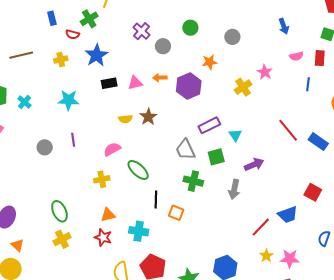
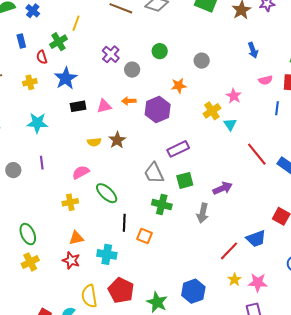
red semicircle: (73, 34) -> (42, 57), turned 56
cyan triangle: (235, 135) -> (230, 124), moved

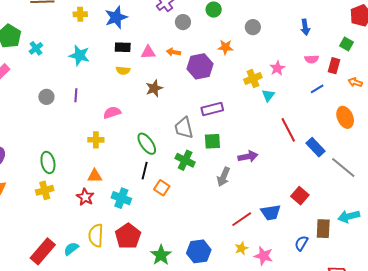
blue line: (277, 108) -> (317, 89), turned 40
yellow semicircle: (94, 142) -> (123, 70), moved
green ellipse: (107, 193) -> (147, 144), moved

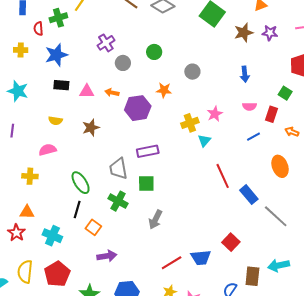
yellow semicircle: (123, 70) -> (55, 121), moved
purple arrow: (248, 156) -> (107, 256), moved

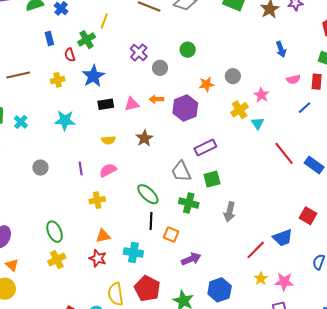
gray circle: (192, 72) -> (233, 76), moved
purple line: (12, 131) -> (81, 168), moved

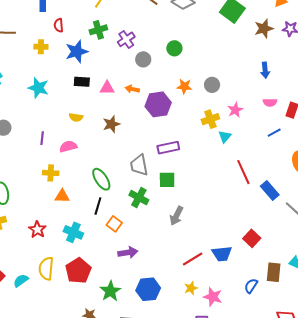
green cross: (87, 40) -> (98, 30), moved
orange triangle: (103, 236) -> (62, 196), moved

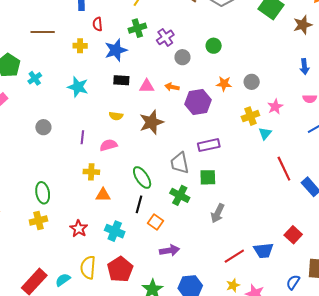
brown star: (111, 124) -> (151, 122), size x1.4

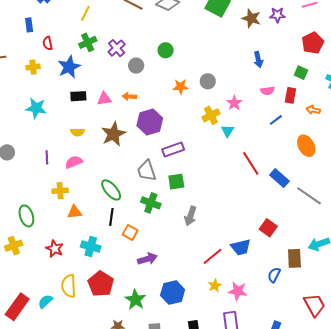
brown star: (303, 25) -> (251, 18), turned -30
purple hexagon: (198, 102) -> (150, 122), moved
green ellipse: (43, 193) -> (26, 216), moved

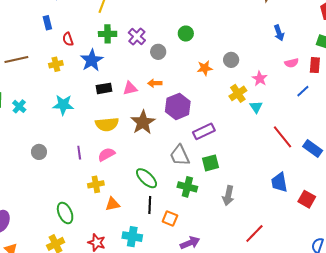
green cross: (88, 42) -> (108, 34), turned 30
yellow semicircle: (77, 132) -> (107, 124), size x1.6
blue trapezoid: (241, 247) -> (279, 182), moved, turned 100

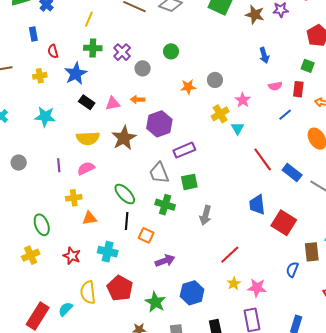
black rectangle: (104, 88) -> (87, 102), turned 42
red square: (307, 199) -> (284, 223), size x1.4

